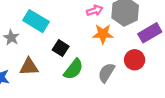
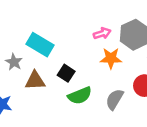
brown triangle: (29, 67) -> (35, 81), moved
green semicircle: (74, 69) -> (80, 96), turned 30

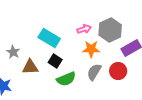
cyan rectangle: (40, 45) -> (49, 38), moved
gray semicircle: (115, 99) -> (94, 72), moved

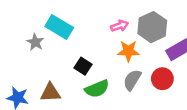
cyan rectangle: (49, 38) -> (59, 27), moved
gray star: (13, 52) -> (35, 42), moved
brown triangle: (30, 67) -> (50, 93), moved

